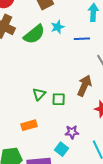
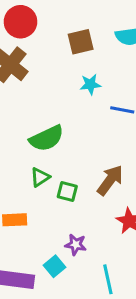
green semicircle: (34, 34) -> (47, 138), moved

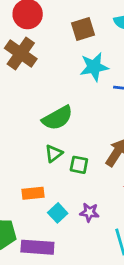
cyan star: (90, 84) -> (94, 67), size x1.5
cyan square: (55, 266) -> (58, 213), moved

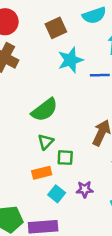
green square: (79, 165) -> (65, 158), moved
orange rectangle: (33, 193) -> (42, 173), moved

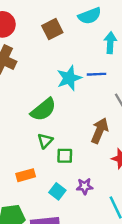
cyan star: (70, 60) -> (69, 78), moved
orange rectangle: (42, 173) -> (26, 175), moved

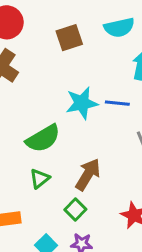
brown arrow: (100, 131) -> (88, 174), moved
green square: (65, 156) -> (75, 209), moved, turned 35

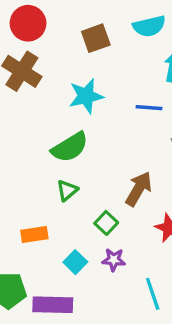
cyan star: (82, 103) -> (86, 96), moved
brown arrow: (88, 174) -> (139, 189), moved

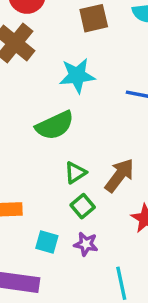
green triangle: (67, 190) -> (75, 173), moved
cyan square: (75, 262) -> (47, 242), turned -35

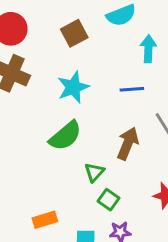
brown arrow: (119, 175) -> (128, 144), moved

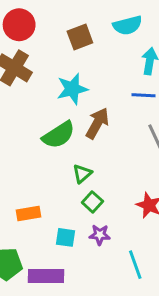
blue line: (132, 89) -> (144, 95), moved
brown arrow: (128, 144) -> (97, 123), moved

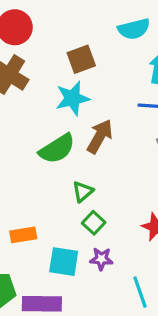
brown square: (80, 37) -> (81, 59), moved
cyan square: (66, 237) -> (64, 262), size x1.4

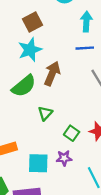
green square: (94, 223) -> (72, 133), moved

